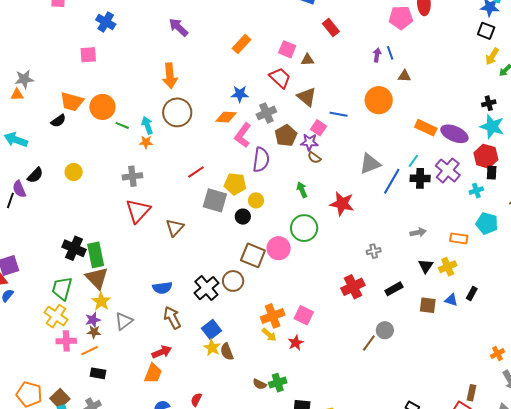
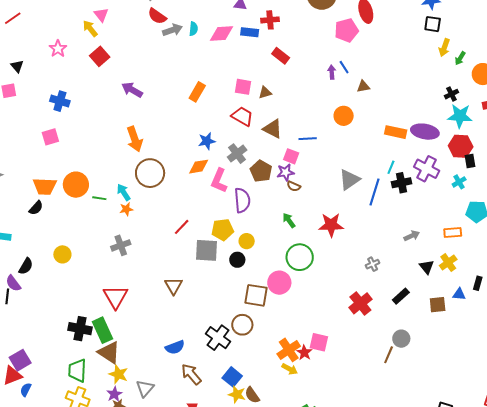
orange circle: (379, 100) -> (344, 116), size x0.7
red triangle: (138, 211) -> (116, 297), moved
red star: (296, 343) -> (304, 353), moved

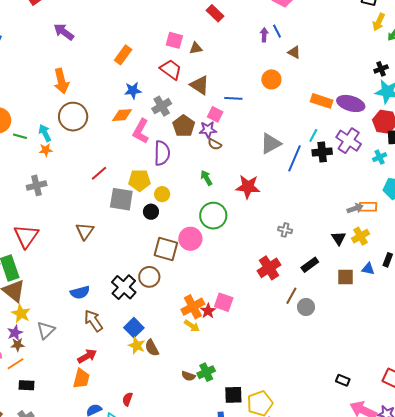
brown triangle: (363, 86) -> (294, 52), turned 32
orange rectangle: (197, 92) -> (123, 55), moved
gray arrow: (412, 236) -> (355, 208), moved
gray cross: (373, 264) -> (285, 230), turned 32
brown line: (389, 355) -> (291, 296), moved

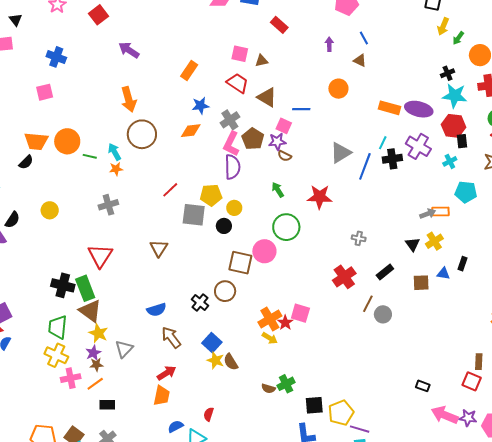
blue line: (277, 31) -> (364, 38), moved
pink L-shape: (141, 131) -> (231, 144), moved
black cross: (124, 287) -> (200, 303), size x0.7

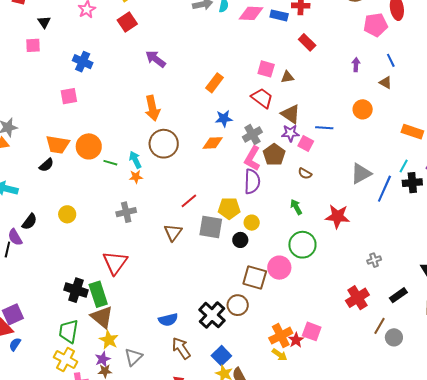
purple star: (277, 142) -> (290, 133), moved
gray cross: (359, 238) -> (374, 260), turned -32
brown triangle: (159, 248) -> (173, 232), moved
black cross: (200, 303) -> (212, 315), size x1.5

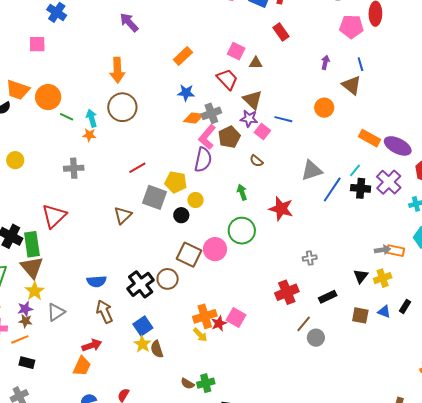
brown triangle: (386, 83) -> (352, 85), size x1.5
orange diamond: (213, 143) -> (194, 118), moved
brown triangle: (173, 232) -> (123, 215), moved

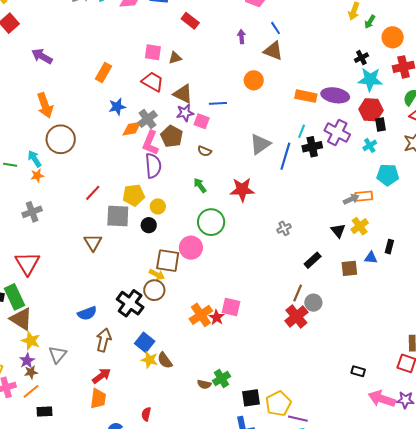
red cross: (287, 292) -> (296, 317), moved
brown arrow: (104, 312) -> (104, 340), turned 55
yellow arrow: (200, 335) -> (157, 275), moved

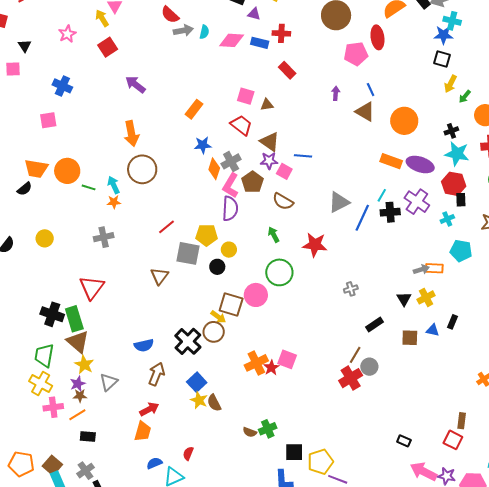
orange circle: (254, 80) -> (404, 121), moved, size x1.4
orange diamond: (132, 129) -> (214, 169), turned -70
brown semicircle: (205, 151) -> (283, 201), size x1.5

